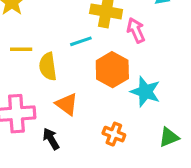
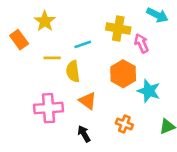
cyan line: (81, 41) -> (83, 44), moved
black arrow: (51, 139) -> (84, 134), moved

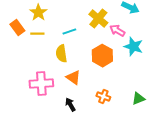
yellow cross: (118, 29) -> (98, 19), turned 30
pink arrow: (141, 43) -> (117, 31), turned -35
yellow line: (52, 58) -> (37, 34), moved
cyan star: (149, 91) -> (133, 47), moved

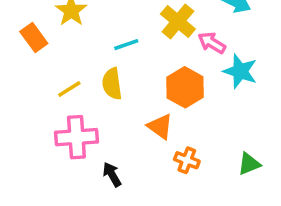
yellow line: (37, 34) -> (69, 89), moved, turned -32
orange triangle: (73, 78) -> (160, 126), moved
black arrow: (70, 105) -> (112, 174), moved

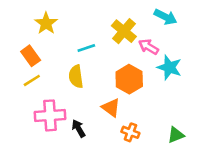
orange rectangle: (34, 37) -> (31, 56), moved
yellow line: (69, 89) -> (32, 80), moved
black arrow: (112, 174) -> (79, 128), moved

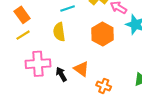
orange triangle: (111, 108) -> (81, 69), moved
orange cross: (130, 132) -> (104, 86), moved

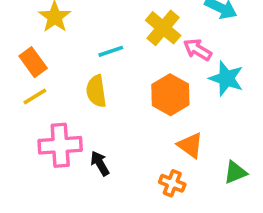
orange triangle: (81, 69) -> (190, 145), moved

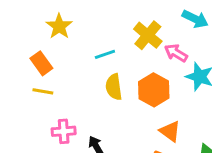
yellow semicircle: (96, 91) -> (114, 87), moved
yellow line: (35, 97) -> (43, 91), turned 42
pink cross: (60, 145) -> (64, 131), size x0.7

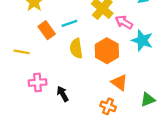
orange rectangle: (41, 63) -> (47, 30), moved

